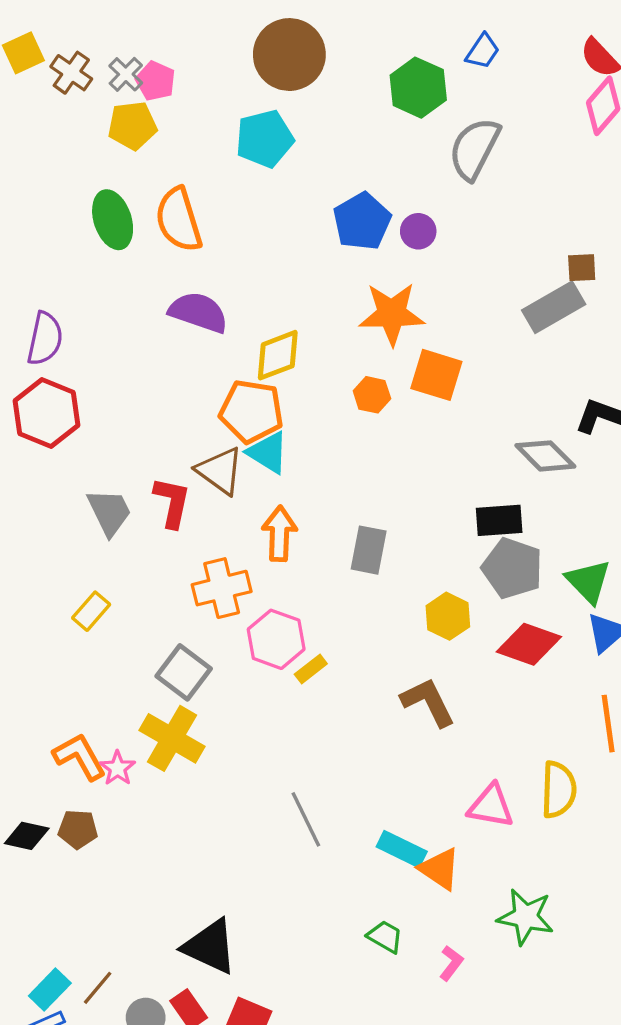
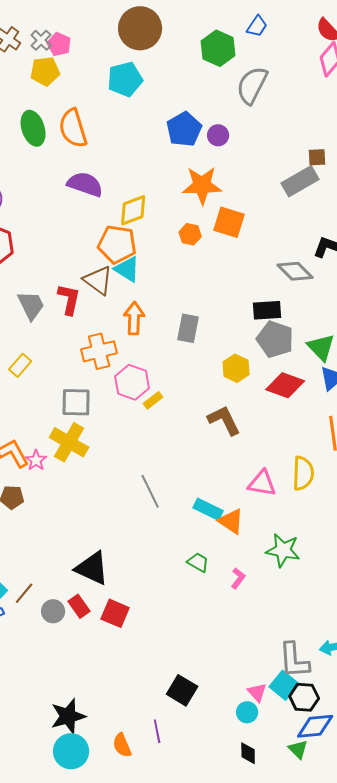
gray square: (184, 672) -> (76, 402), turned -36

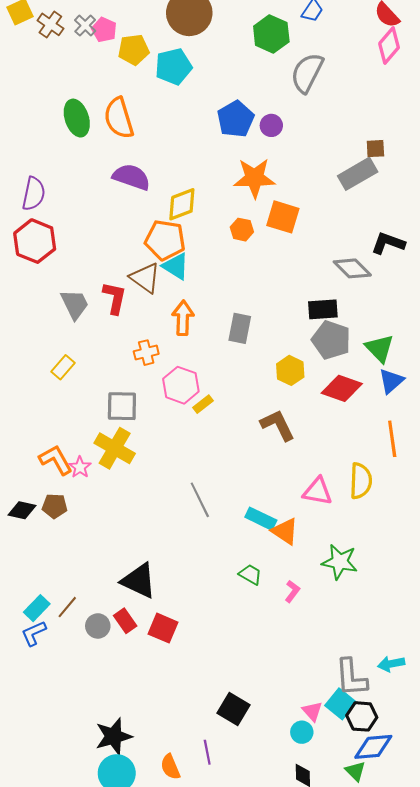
yellow pentagon: (45, 71) -> (134, 50), moved
orange cross: (99, 351) -> (146, 353), size x0.7

